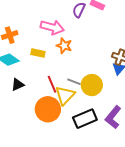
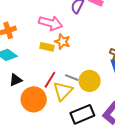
yellow rectangle: (38, 53) -> (47, 47), moved
red line: (52, 84) -> (50, 80), turned 54
orange circle: (48, 109) -> (34, 99), moved

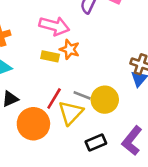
black rectangle: (82, 114) -> (96, 142), size x0.7

